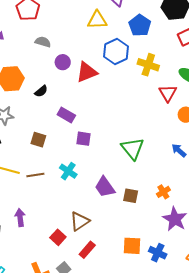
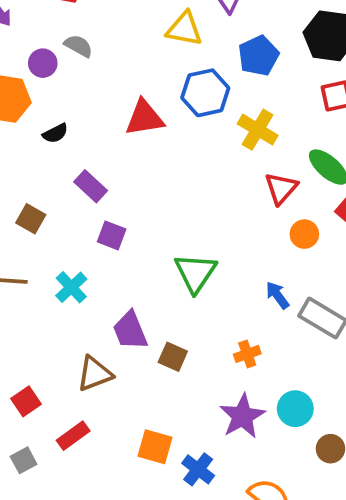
purple circle: (63, 62) -> (43, 63), moved
orange cross: (163, 192) -> (247, 354), moved
brown triangle: (80, 221) -> (95, 374), moved

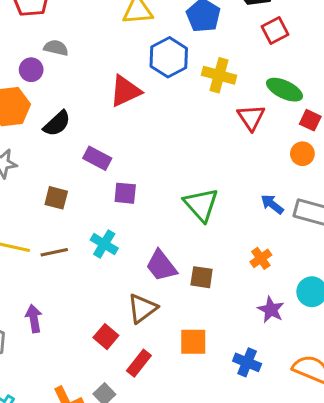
black semicircle: (55, 133) -> (57, 123), size x1.4
orange circle: (304, 234) -> (302, 154), moved
red square: (26, 401) -> (106, 337), moved
purple star: (242, 416) -> (271, 310), size x0.7
orange square: (155, 447) -> (193, 342), moved

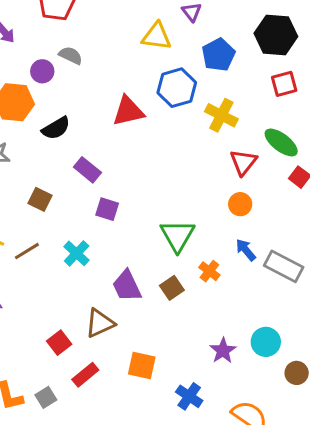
orange circle: (302, 154) -> (240, 204), moved
brown line: (54, 252) -> (27, 251), turned -32
orange cross: (261, 258) -> (209, 271), moved, turned -30
brown square: (202, 277) -> (172, 288), moved, turned 35

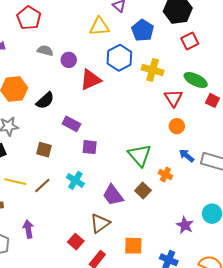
purple circle: (42, 71) -> (69, 60), moved

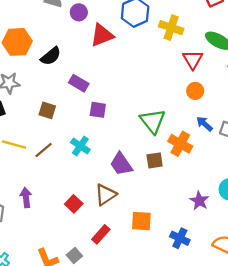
orange cross: (165, 174) -> (180, 144), size x1.5
brown square: (143, 191) -> (155, 160), turned 35
red square: (76, 242) -> (74, 204), moved

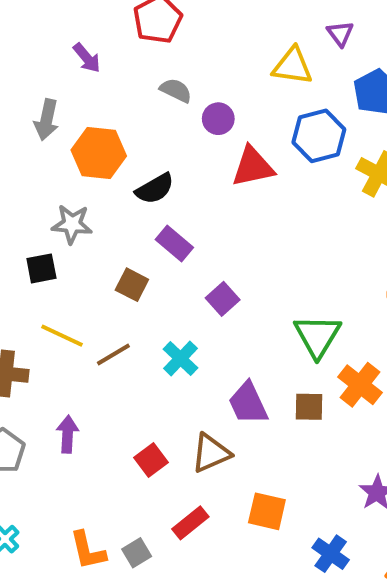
purple rectangle: (79, 83) -> (174, 244), moved
purple square: (98, 110) -> (223, 299), turned 30

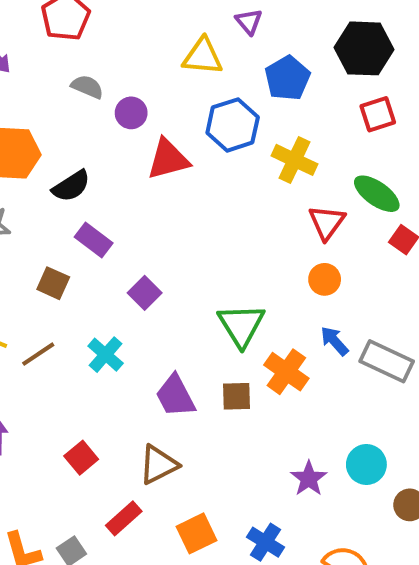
brown triangle: (211, 453) -> (158, 465), moved
orange square: (267, 511) -> (197, 533), moved, turned -36

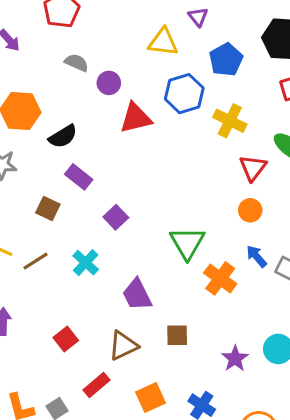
brown square: (236, 396) -> (177, 335), moved

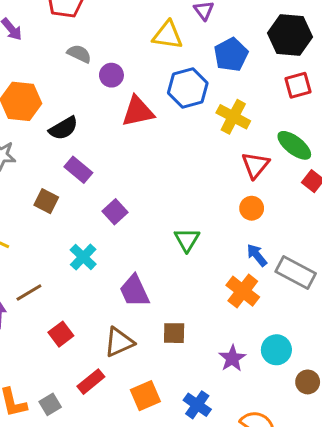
green triangle: (187, 243) -> (187, 240), size x0.7
brown line: (36, 261) -> (29, 293), moved
orange cross: (220, 278) -> (243, 291), moved

